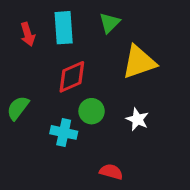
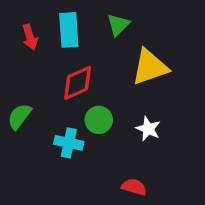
red semicircle: (111, 172) -> (134, 187), moved

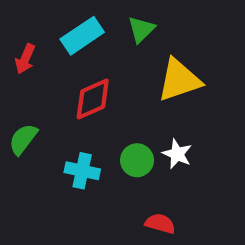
cyan rectangle: (69, 30) -> (82, 36), turned 60
red arrow: (30, 37) -> (25, 59), moved, turned 40
green circle: (99, 120) -> (137, 160), moved

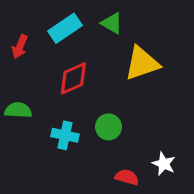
green triangle: (141, 29) -> (112, 23), turned -45
green semicircle: (23, 139) -> (18, 110), turned 56
white star: (177, 154) -> (164, 164), moved

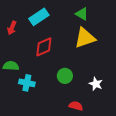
green triangle: (112, 23) -> (82, 14), moved
cyan cross: (65, 135) -> (27, 83), moved
white star: (164, 164) -> (96, 84), moved

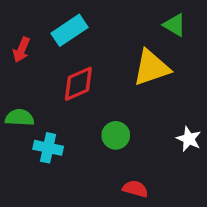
green triangle: (82, 14) -> (175, 25), moved
white star: (96, 84) -> (189, 139), moved

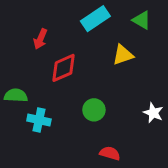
cyan rectangle: (69, 30) -> (95, 19), moved
red arrow: (21, 50) -> (40, 39), moved
yellow triangle: (151, 68) -> (123, 55), size x0.7

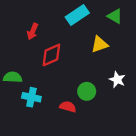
green circle: (94, 110) -> (87, 91), moved
white star: (153, 113) -> (117, 80), moved
red semicircle: (110, 153) -> (68, 107), moved

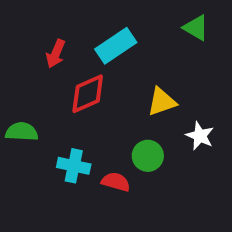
cyan rectangle: (77, 15) -> (116, 46), moved
yellow triangle: (100, 44) -> (162, 102), moved
cyan cross: (31, 97) -> (74, 166), moved

